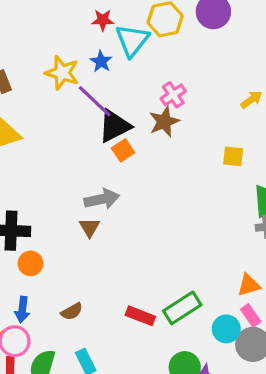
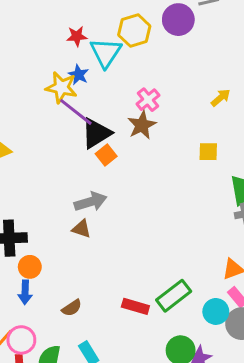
yellow star: (62, 73) -> (61, 87), moved
brown triangle: (90, 227) -> (81, 229), turned -36
blue arrow: (22, 309) -> (25, 292), moved

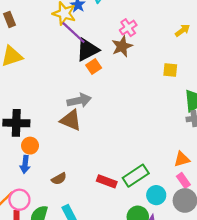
brown triangle: (81, 229) -> (71, 120), size x1.5
cyan circle: (216, 311) -> (156, 195), moved

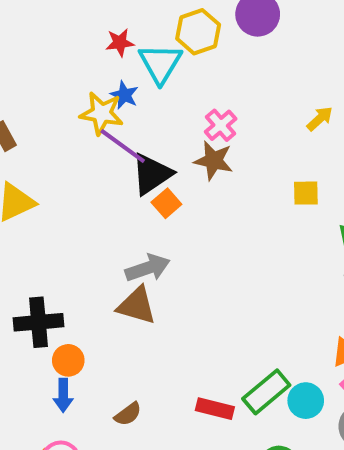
brown star: (122, 46) -> (214, 160), turned -30
cyan circle: (156, 195) -> (306, 401), moved

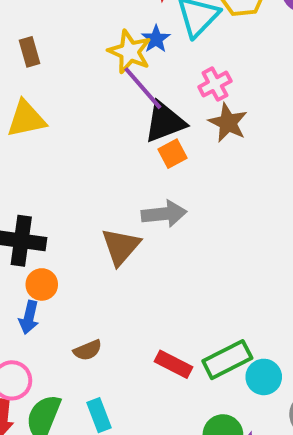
pink cross: (221, 125) -> (215, 84), moved
gray arrow: (148, 268) -> (164, 214), moved
brown triangle: (137, 306) -> (121, 247), turned 42

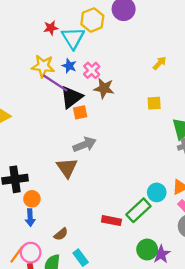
blue star: (156, 39) -> (69, 66), moved
orange square: (173, 154) -> (80, 112), turned 32
brown semicircle: (88, 350) -> (61, 234), moved
cyan circle: (264, 377) -> (157, 192), moved

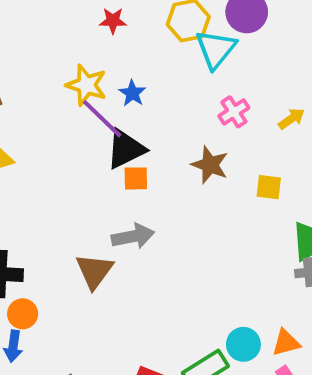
cyan triangle: (73, 38) -> (216, 49), moved
pink cross: (92, 70) -> (234, 112), moved
brown star: (104, 88) -> (210, 165), moved

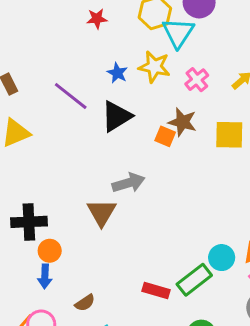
yellow star: (86, 85) -> (154, 67), moved
purple line: (102, 119) -> (71, 96), moved
orange square: (136, 178) -> (165, 136), moved, turned 30
yellow square: (269, 187) -> (229, 135), size x1.5

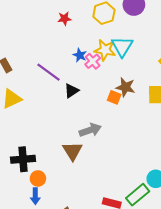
cyan triangle: (178, 33) -> (122, 46), moved
pink cross: (197, 80) -> (93, 61), moved
black triangle: (116, 116) -> (72, 91), moved, size x0.7

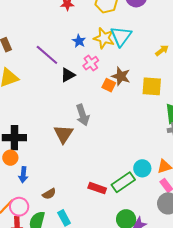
pink cross: (93, 61) -> (91, 63), moved
gray arrow: (90, 130) -> (83, 115), turned 85
orange circle: (38, 178) -> (10, 158), moved

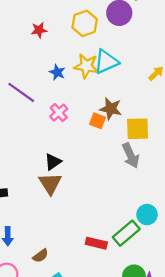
cyan triangle: (121, 36) -> (106, 62), turned 35
pink cross: (91, 63) -> (59, 113), moved
black triangle: (68, 75) -> (53, 162), moved
yellow square: (152, 86) -> (138, 129), moved
gray arrow: (83, 115) -> (131, 156), moved

